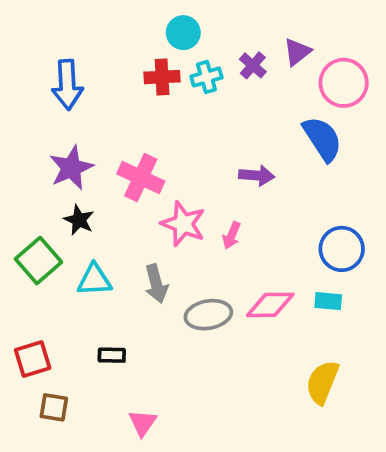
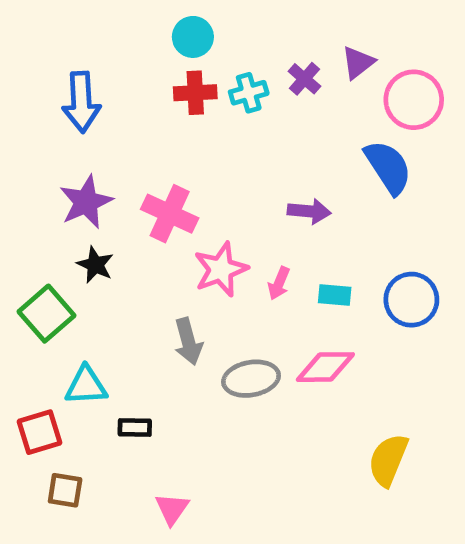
cyan circle: (183, 33) -> (193, 37), moved
pink star: (183, 224) -> (221, 269), turned 30
cyan triangle: (94, 280) -> (86, 386), moved
cyan rectangle: (328, 301) -> (335, 295), moved

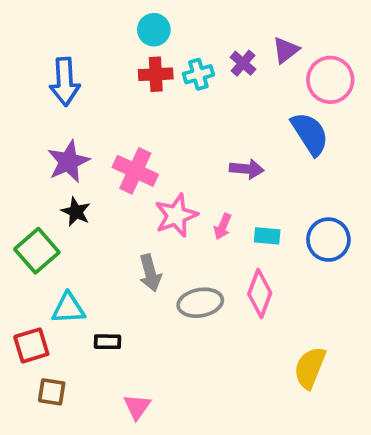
pink diamond: (325, 367) -> (260, 293), turned -69

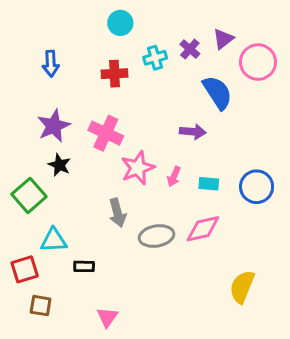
red cross: (156, 74) -> (115, 74), moved
blue arrow: (65, 82) -> (51, 64), size x0.7
blue semicircle: (310, 134) -> (217, 93), moved
pink diamond: (260, 293) -> (203, 229), turned 57

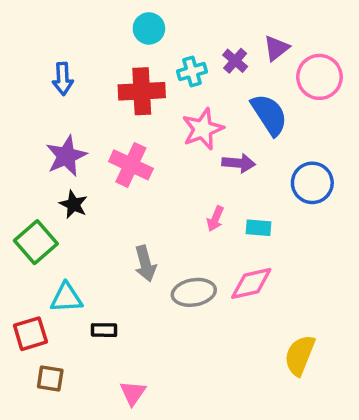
red cross: (115, 74) -> (142, 91), size x1.4
pink star: (138, 168) -> (203, 129), moved
blue circle: (257, 187) -> (312, 183), moved

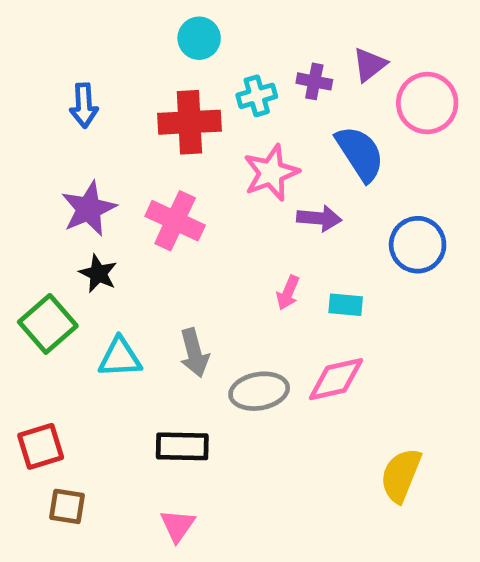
purple cross: (235, 61) -> (314, 81), turned -30
cyan triangle: (66, 298) -> (120, 358), moved
black rectangle: (104, 330) -> (182, 446), moved, size x1.5

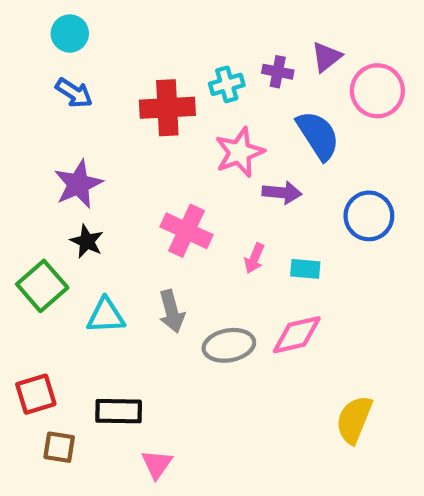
cyan circle: (199, 38) -> (70, 33), moved
blue arrow: (84, 105) -> (74, 93), turned -54
pink cross: (175, 221) -> (186, 231), moved
black rectangle: (182, 446) -> (119, 411), moved

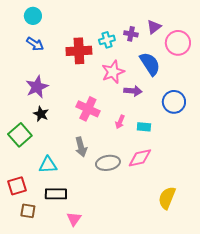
cyan triangle: (106, 316) -> (48, 165), moved

